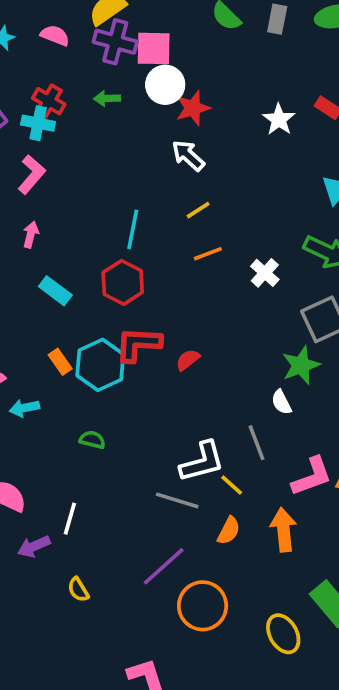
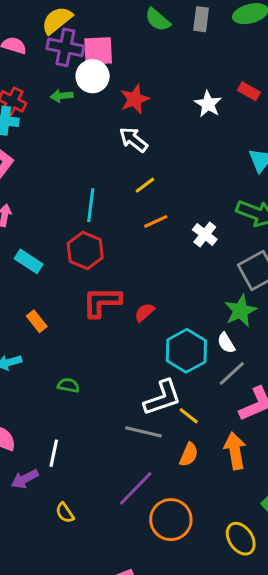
white circle: (165, 85) -> (93, 76), moved
cyan hexagon: (100, 365) -> (186, 351), moved
gray line: (257, 443) -> (232, 373), moved, turned 72

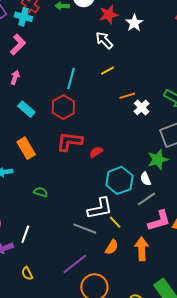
white star: (208, 104) -> (134, 23), moved
orange line: (156, 221) -> (127, 96), moved
orange rectangle: (37, 321) -> (26, 148), size x1.5

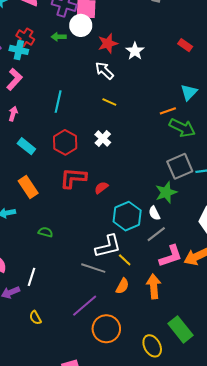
yellow line: (108, 71) -> (109, 102), turned 56
cyan line: (71, 79) -> (58, 102), moved
orange line: (127, 96) -> (168, 111), moved
white cross: (142, 108) -> (103, 139), moved

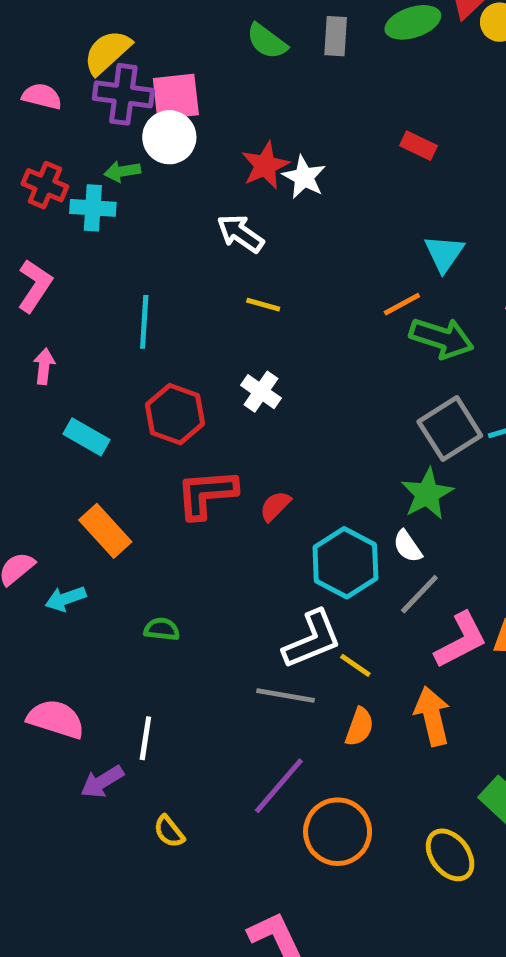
red star: (108, 43) -> (265, 165), moved
cyan cross: (19, 50) -> (93, 208), moved

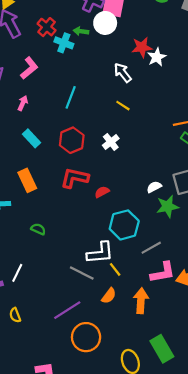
white semicircle: (408, 546) -> (154, 187), moved, turned 80

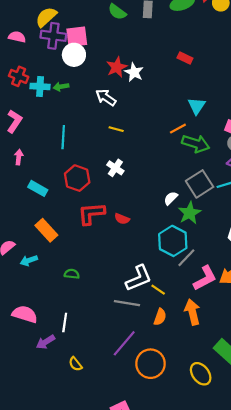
green arrow: (81, 31) -> (61, 87), moved
red semicircle: (102, 192) -> (122, 219), turned -112
cyan hexagon: (124, 225) -> (173, 241), moved

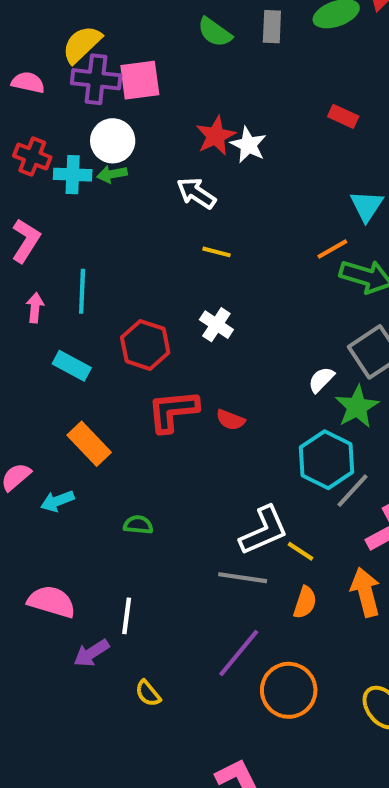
white circle: (74, 55) -> (113, 141), moved
cyan line: (63, 137) -> (82, 291), moved

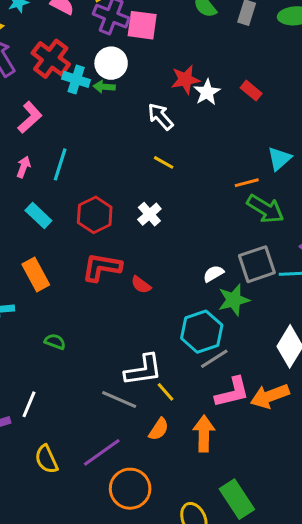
red rectangle: (343, 116) -> (251, 91), moved
red cross: (32, 156) -> (51, 59), size x1.4
yellow semicircle: (148, 693) -> (46, 459), moved, size x1.4

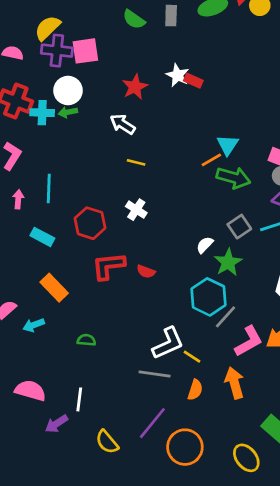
white star: (207, 92) -> (178, 75), moved
cyan triangle: (279, 159) -> (228, 145), moved
gray square: (257, 264) -> (239, 227), size x0.7

